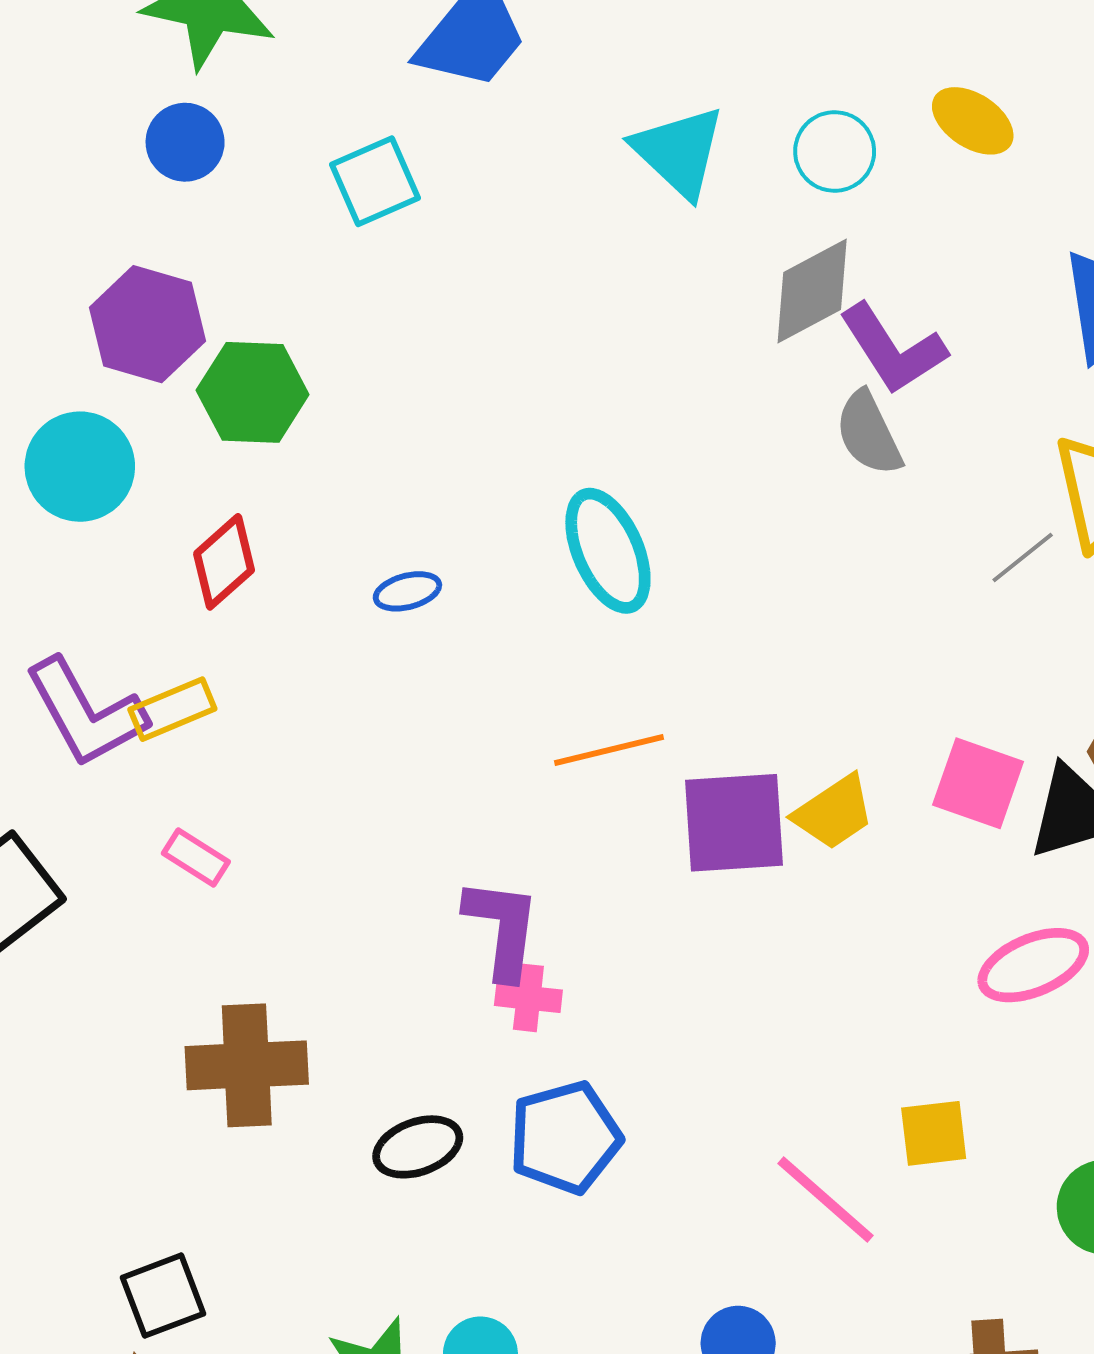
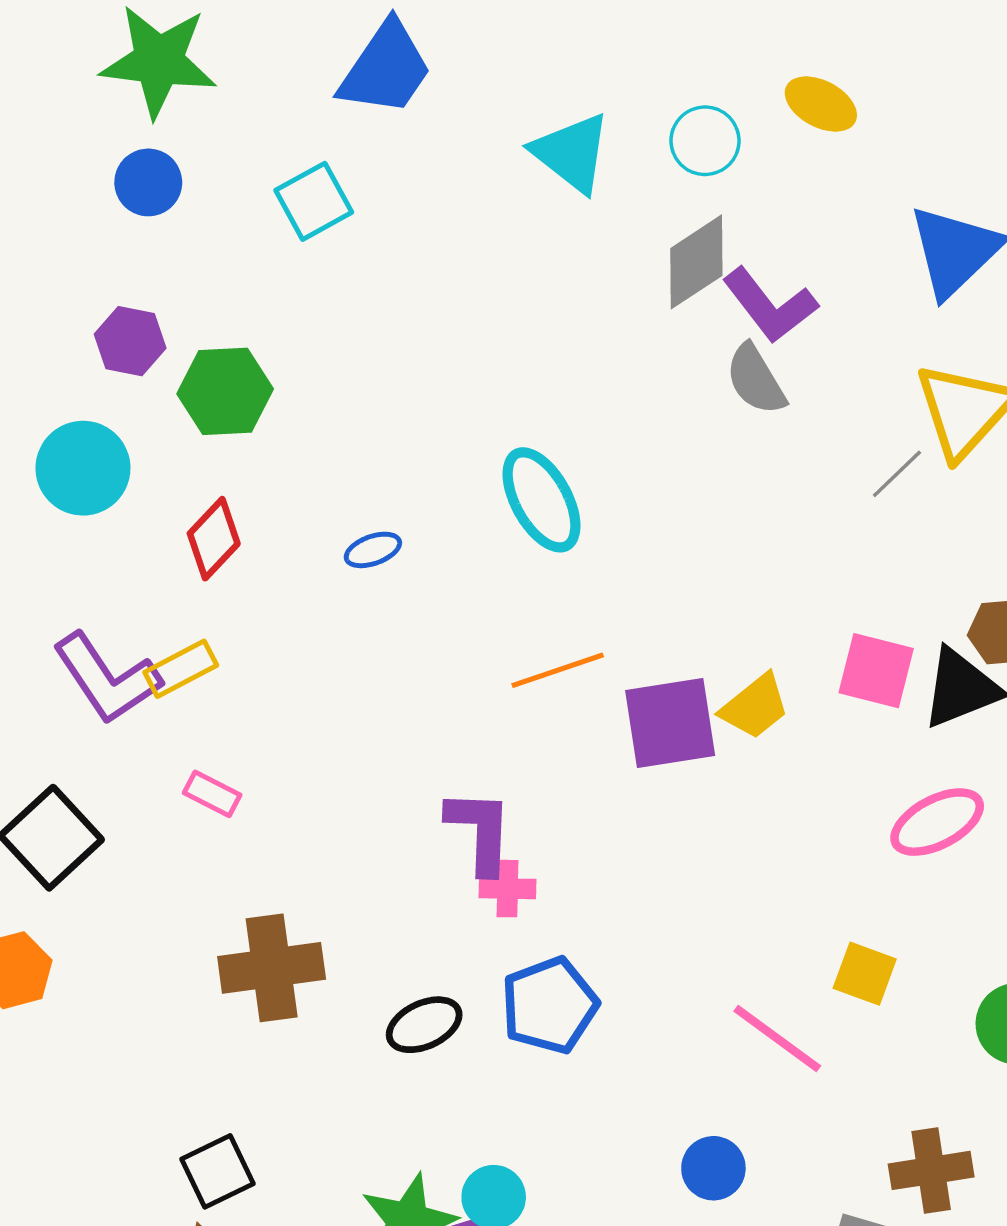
purple hexagon: (148, 324) -> (130, 341), size x0.7
yellow square: (934, 1133) -> (865, 974), turned 32

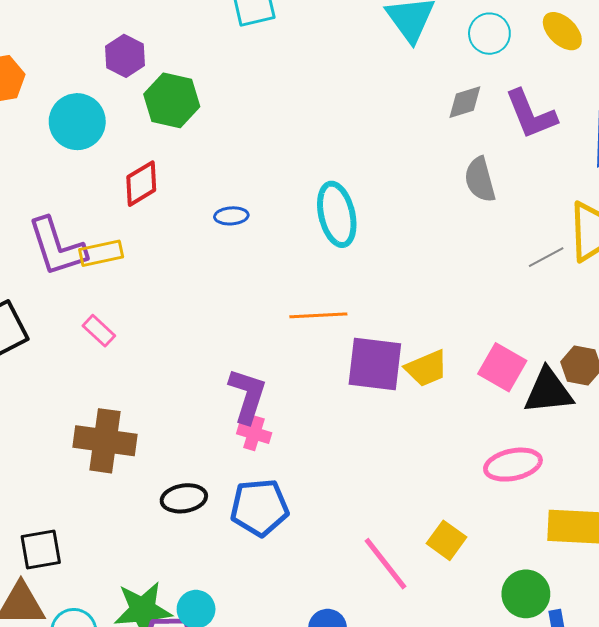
gray diamond: (696, 262) -> (465, 102), size x0.7
purple L-shape: (770, 305) -> (531, 114), moved

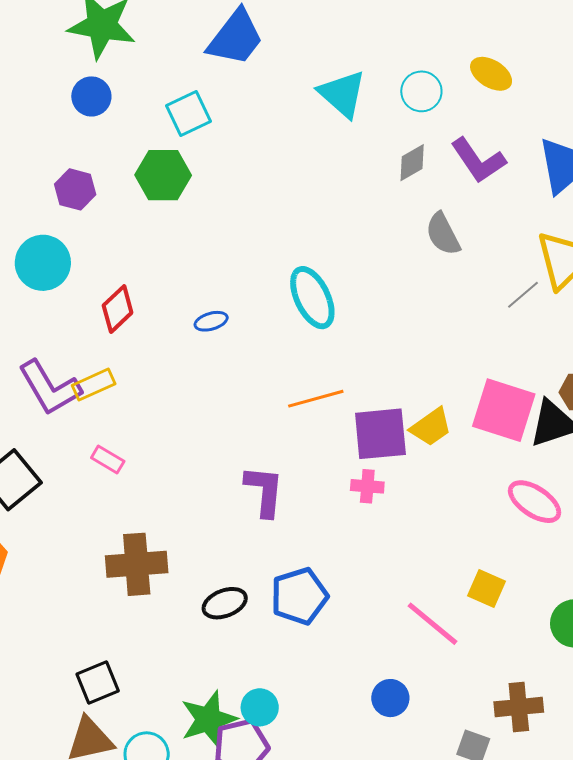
green hexagon: (172, 100) -> (163, 175), moved
pink square: (502, 367) -> (504, 410), size x1.4
pink cross: (254, 433) -> (367, 486), moved
pink ellipse: (513, 465) -> (535, 502), turned 58

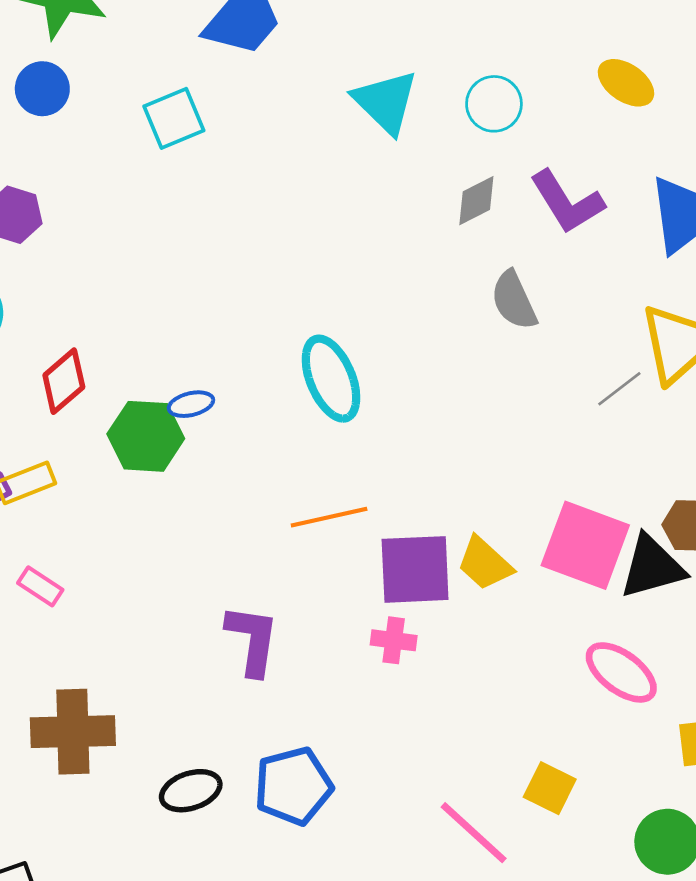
yellow ellipse: (491, 74) -> (626, 83), moved
green hexagon: (163, 175) -> (146, 436), moved
yellow trapezoid: (431, 427) -> (485, 564), turned 75

